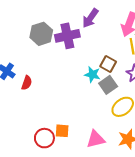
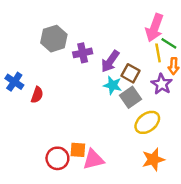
purple arrow: (90, 18) -> (110, 61), moved
purple cross: (67, 36) -> (83, 53), moved, size x0.7
pink triangle: (96, 139) -> (93, 160), moved

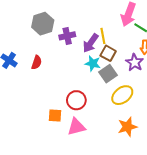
yellow line: (158, 53) -> (103, 36), moved
red semicircle: (37, 95) -> (37, 62), moved
orange square: (78, 150) -> (55, 116), moved
red circle: (57, 158) -> (76, 100), moved

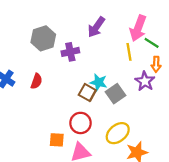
yellow line: (103, 36) -> (129, 52), moved
purple arrow: (91, 43) -> (96, 27), moved
brown square: (108, 53) -> (87, 93), moved
yellow ellipse: (122, 95) -> (118, 133), moved

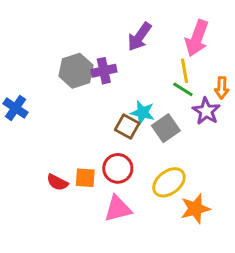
gray hexagon: (43, 38) -> (76, 71), moved
green line: (152, 43) -> (183, 89), moved
red semicircle: (36, 81) -> (57, 182), moved, turned 98
orange square: (57, 140) -> (85, 178), moved

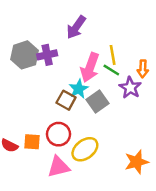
pink arrow: (197, 38) -> (90, 67), moved
cyan star: (143, 113) -> (79, 89), turned 30
yellow ellipse: (169, 182) -> (85, 149), moved
orange star: (195, 209) -> (137, 162), moved

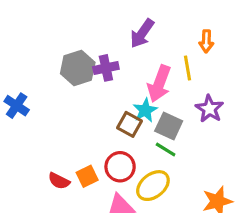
orange arrow: (143, 69) -> (206, 41), moved
green line: (111, 70) -> (166, 150), moved
gray square: (98, 101) -> (169, 126), turned -30
orange square: (32, 142) -> (87, 176), turned -30

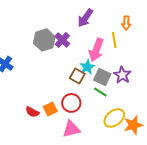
purple cross: (106, 68) -> (62, 40), turned -35
purple star: (209, 109) -> (122, 75), moved
yellow ellipse: (153, 186) -> (114, 118), moved

